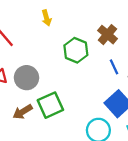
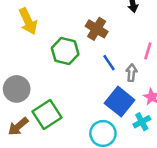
yellow arrow: (46, 18) -> (28, 21), size x1.5

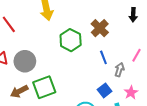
blue square: (120, 102) -> (105, 90), size x0.6

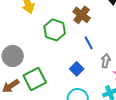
gray arrow: (119, 70) -> (106, 61), moved
blue square: (105, 90) -> (77, 69), moved

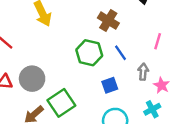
green hexagon: (55, 30) -> (89, 53), moved
blue square: (77, 69) -> (110, 85), turned 32

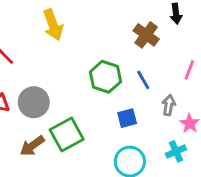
brown cross: (108, 20) -> (146, 35), moved

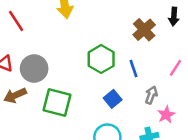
blue square: (127, 118) -> (113, 99), turned -36
green square: (67, 135) -> (57, 103), turned 32
brown arrow: (32, 146) -> (15, 95), moved

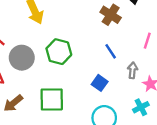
green hexagon: (101, 59) -> (59, 52), moved
gray circle: (34, 69) -> (22, 58), moved

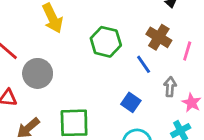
brown cross: (111, 15) -> (159, 37), moved
green hexagon: (59, 52) -> (106, 42), moved

